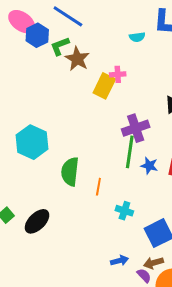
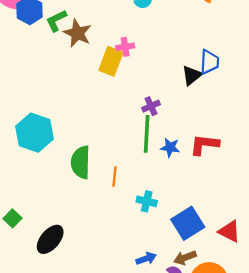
purple cross: (136, 128) -> (151, 106), size x0.6
black ellipse: (37, 221) -> (50, 239), moved

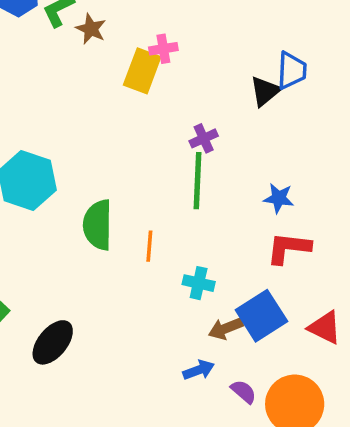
brown star: (77, 33) -> (91, 29), size x0.7
red L-shape: (204, 145) -> (289, 248), moved
blue star: (170, 147) -> (279, 198), moved
brown arrow: (185, 258) -> (226, 328), moved

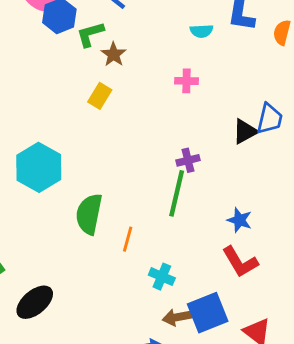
pink cross: (163, 49) -> (187, 81), moved
yellow rectangle: (142, 71) -> (100, 96), moved, size x0.7
red L-shape: (289, 248) -> (240, 262), turned -138

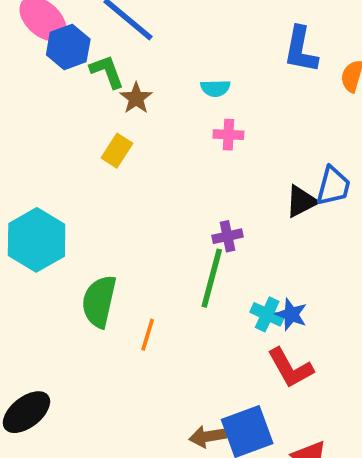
cyan semicircle: (201, 31) -> (215, 88), moved
green L-shape: (90, 34) -> (107, 71), turned 84
cyan cross: (162, 277) -> (267, 314), moved

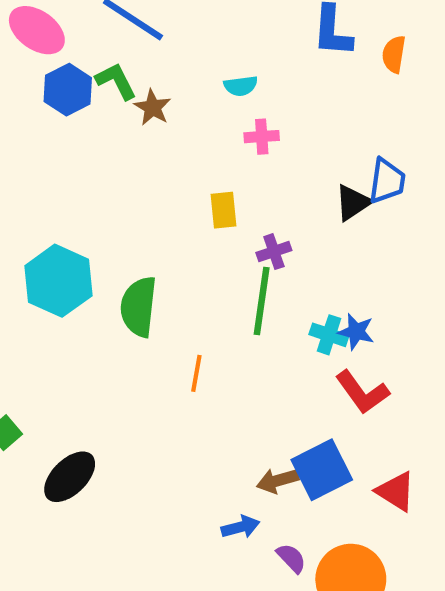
blue hexagon: (68, 47) -> (68, 90), moved
yellow rectangle: (117, 151) -> (223, 210), moved, turned -32
green semicircle: (99, 301) -> (139, 307), moved

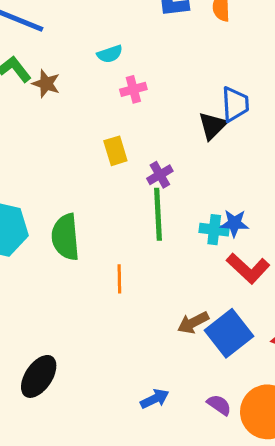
brown arrow: (278, 481) -> (193, 323), moved
blue arrow: (240, 527) -> (155, 399), moved

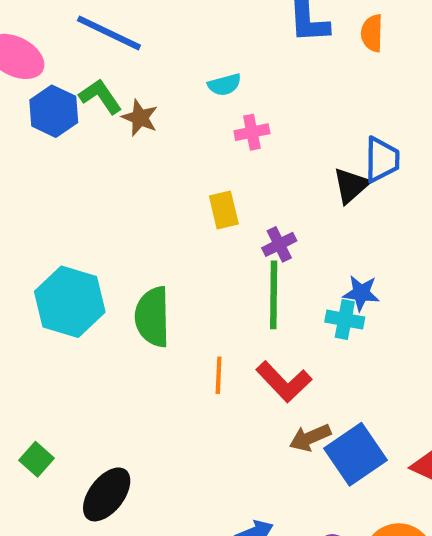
blue star: (234, 223) -> (361, 293), moved
red L-shape: (248, 268) -> (284, 382), moved

